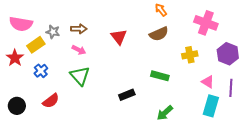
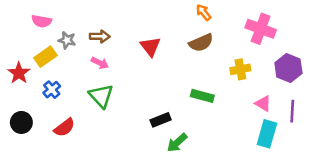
pink semicircle: (21, 24) -> (42, 21), moved, size x0.7
black circle: (17, 106) -> (21, 122), moved
green arrow: (165, 113) -> (177, 143), moved

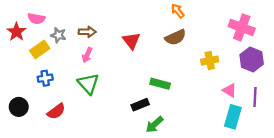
pink cross: (261, 29) -> (242, 27), moved
pink arrow: (100, 63) -> (87, 55), turned 88
red star: (19, 73) -> (16, 32), moved
blue cross: (52, 90) -> (45, 78), turned 32
green rectangle: (202, 96) -> (160, 84), moved

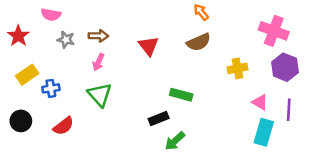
pink semicircle: (36, 19) -> (51, 15), moved
yellow rectangle: (40, 49) -> (27, 75), moved

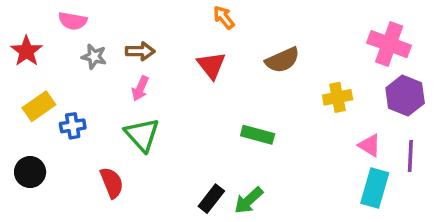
orange arrow: (201, 12) -> (224, 17), moved
black rectangle: (159, 118) -> (211, 199), moved, turned -30
red semicircle: (63, 126) -> (112, 183), moved, turned -75

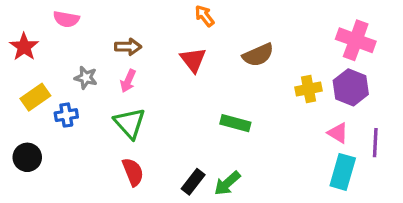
gray star: (94, 56) -> (86, 78), moved
purple hexagon: (405, 96) -> (351, 87), moved
red semicircle: (112, 183) -> (133, 172), moved

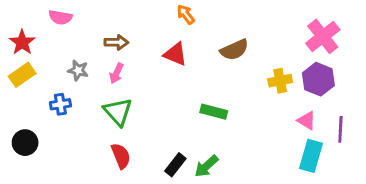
pink cross: (356, 40) -> (323, 36), turned 32
red triangle: (193, 60) -> (175, 54), turned -30
yellow rectangle: (35, 97) -> (22, 75), moved

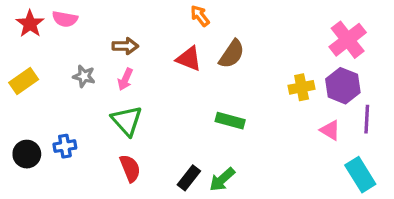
red star: (22, 42) -> (30, 24), moved
brown semicircle: (234, 50) -> (232, 54), moved, turned -32
blue cross: (60, 104) -> (65, 146), moved
purple line: (340, 129) -> (367, 119), moved
cyan rectangle: (311, 156) -> (360, 175), moved, turned -48

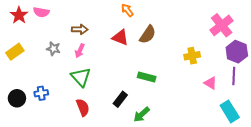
purple hexagon: (343, 86) -> (237, 52), moved
black rectangle: (189, 178) -> (120, 99), moved

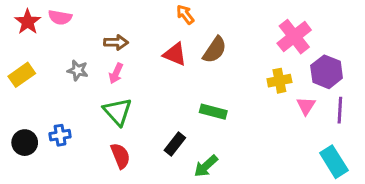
pink cross: (222, 25) -> (294, 37), moved
purple hexagon: (237, 52) -> (327, 72), moved
pink triangle: (210, 83) -> (306, 106), moved, turned 32

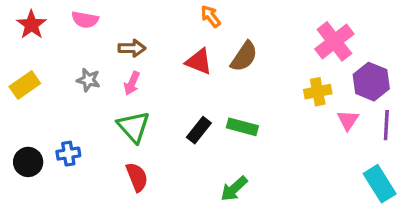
pink semicircle: (60, 17) -> (85, 20), moved
black rectangle: (175, 144) -> (199, 130), moved

